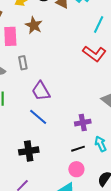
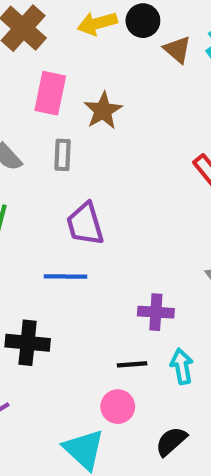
brown star: (34, 25) -> (103, 111), moved
blue line: (38, 117) -> (66, 277), turned -54

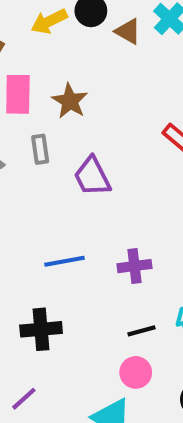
purple trapezoid: (85, 224) -> (92, 176), moved
purple cross: (156, 312) -> (135, 266), moved

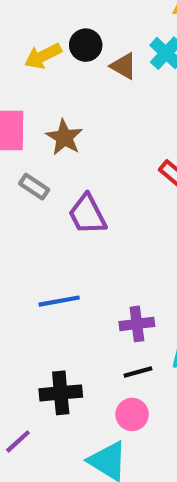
gray rectangle: (40, 149) -> (34, 187), turned -48
purple cross: (135, 266) -> (137, 324), moved
black cross: (41, 329) -> (61, 393), moved

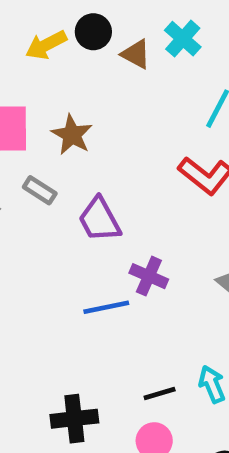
blue line: (59, 301) -> (106, 307), moved
purple cross: (137, 324) -> (149, 276), moved, turned 32

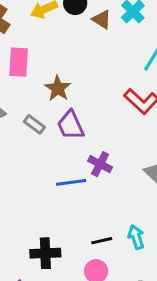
brown star: (72, 135) -> (58, 88), moved
gray rectangle: (40, 190) -> (34, 124), moved

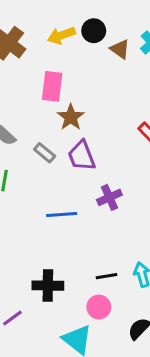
pink rectangle: (19, 62) -> (52, 86), moved
purple cross: (100, 164) -> (109, 197), turned 35
blue line: (71, 182) -> (62, 214), moved

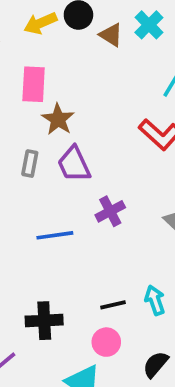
gray rectangle: (45, 153) -> (30, 164), turned 65

